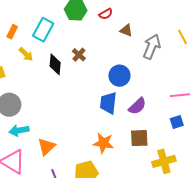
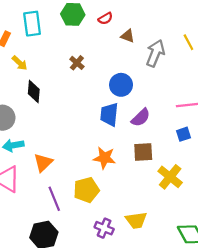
cyan rectangle: (43, 30) -> (32, 24), moved, turned -35
black diamond: (55, 64) -> (34, 92), moved
yellow cross: (164, 161) -> (170, 177), turned -35

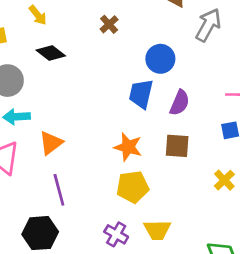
black diamond: (34, 92) -> (51, 53), turned -65
purple semicircle: (141, 118) -> (180, 103), turned -30
yellow cross: (170, 177) -> (224, 180), moved, size x0.7
yellow pentagon: (86, 190) -> (133, 187), moved

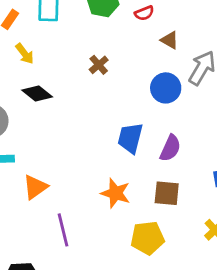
blue circle: (160, 59) -> (166, 88), moved
yellow pentagon: (133, 187) -> (147, 238), moved
purple line: (59, 190) -> (63, 230), moved

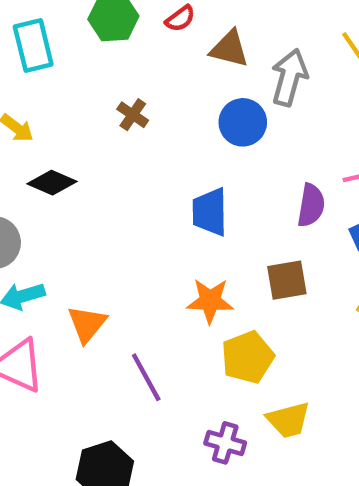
brown triangle: (170, 40) -> (229, 49), size x1.4
purple semicircle: (170, 148) -> (311, 205), moved
yellow pentagon: (147, 238) -> (248, 357), moved

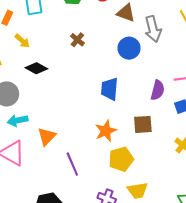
gray arrow: (289, 77) -> (153, 29), turned 145
orange star: (210, 301) -> (106, 131), turned -30

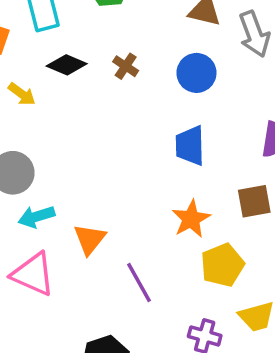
yellow arrow: (22, 41) -> (22, 94), moved
blue circle: (129, 48) -> (196, 73), moved
black diamond: (36, 68) -> (67, 65), moved

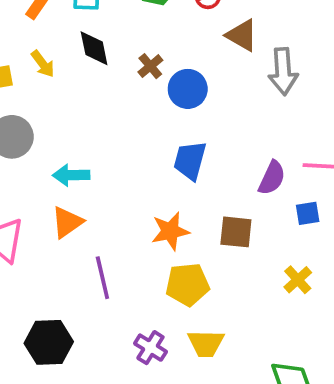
black diamond: (67, 65) -> (94, 48), turned 39
blue circle: (196, 73) -> (188, 89), moved
cyan arrow: (36, 217) -> (71, 175), moved

